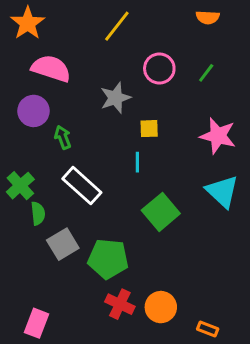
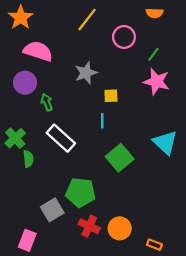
pink circle: (159, 69) -> (124, 37), moved
pink star: (218, 136) -> (157, 82), moved
gray square: (63, 244) -> (52, 210), moved

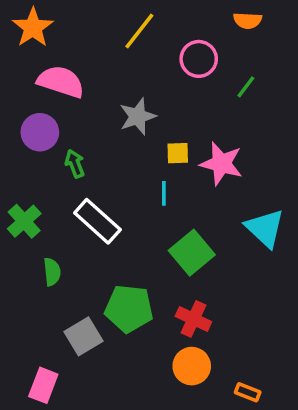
pink star: (157, 82) -> (221, 164), moved
green semicircle: (28, 159) -> (52, 272), moved
red cross: (89, 226) -> (193, 319), moved

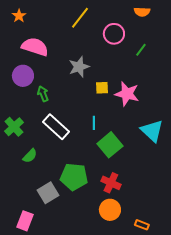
orange star: (33, 27) -> (19, 16), size x0.6
cyan line: (164, 193) -> (94, 123), moved
green semicircle: (52, 272) -> (30, 156), turned 49

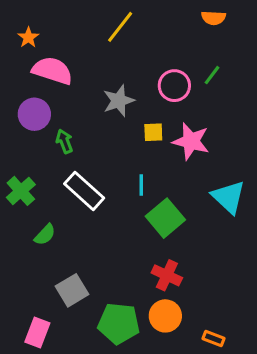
orange star: (19, 16) -> (28, 37), moved
pink circle: (114, 34) -> (174, 86), moved
green pentagon: (74, 177) -> (119, 323), moved

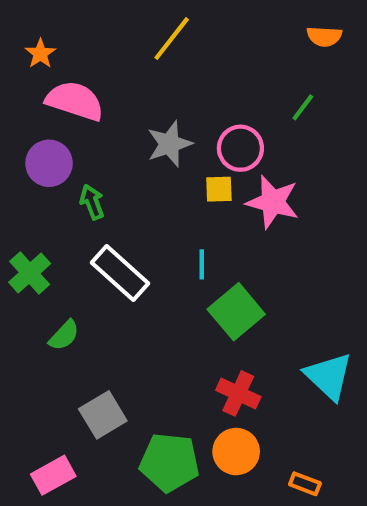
orange semicircle: (214, 18) -> (324, 36), moved
pink circle: (174, 86) -> (240, 148), moved
cyan triangle: (229, 197) -> (329, 376), moved
pink rectangle: (37, 333) -> (53, 475), turned 40

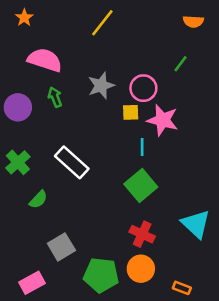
orange star: (40, 54) -> (24, 18), moved
purple circle: (49, 163) -> (18, 107), moved
green arrow: (92, 202) -> (55, 97), moved
cyan line: (202, 264) -> (142, 147), moved

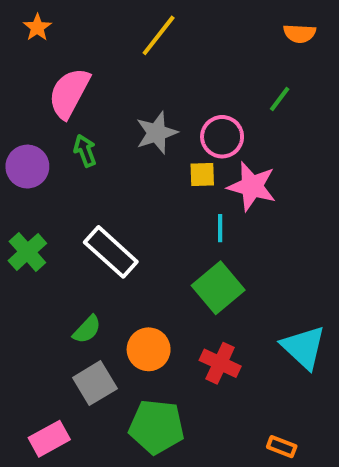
pink semicircle: (45, 60) -> (69, 93), turned -80
green semicircle: (38, 200) -> (87, 329), moved
orange circle: (141, 269) -> (149, 349), moved

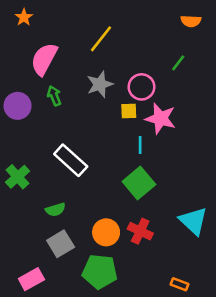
yellow line: (159, 35) -> (101, 39), moved
green cross: (27, 252) -> (18, 177), moved
green semicircle: (87, 329) -> (55, 210), turned 30
orange circle: (149, 349) -> (106, 232), moved

